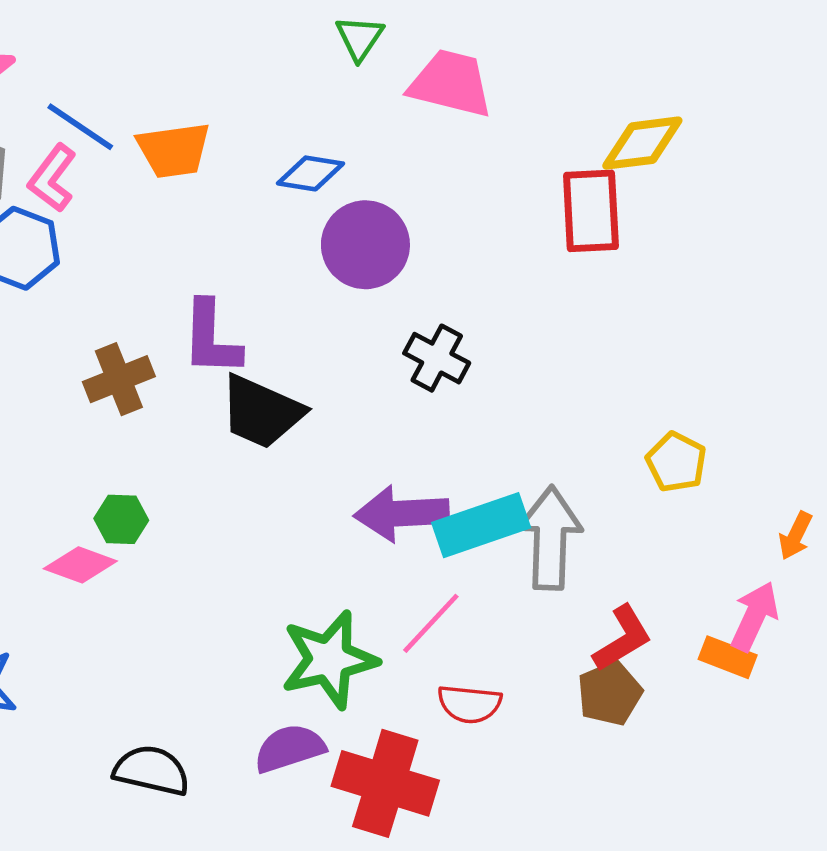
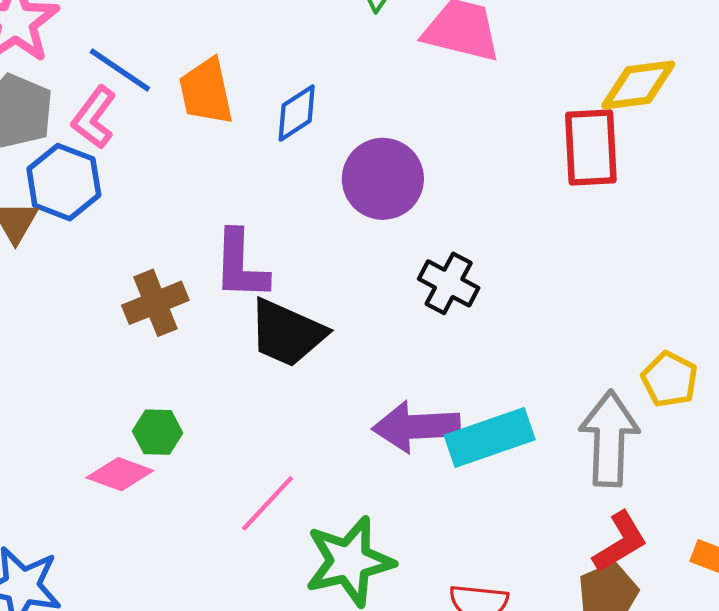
orange trapezoid: (174, 150) -> (206, 92), turned 86
blue diamond: (311, 173) -> (297, 113), moved, turned -42
gray arrow: (550, 538) -> (609, 439), moved
pink line: (431, 623) -> (268, 503), moved

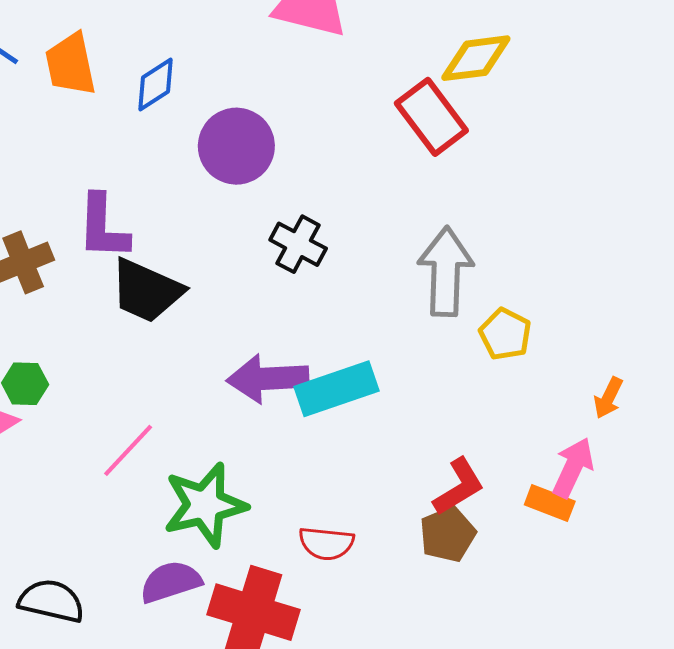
red rectangle: (591, 148) -> (431, 117), turned -34
gray arrow: (609, 439) -> (446, 271), moved

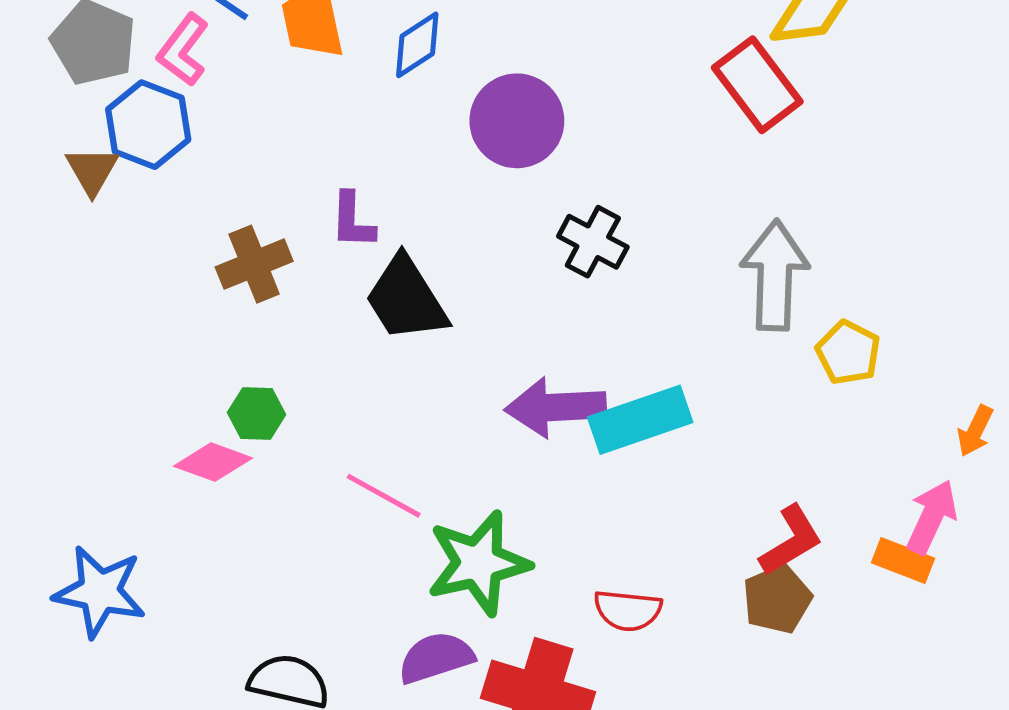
purple L-shape: (103, 227) -> (352, 220), size x0.7
black trapezoid: (146, 291) -> (406, 299), turned 34
pink line: (128, 450) -> (384, 496), turned 76

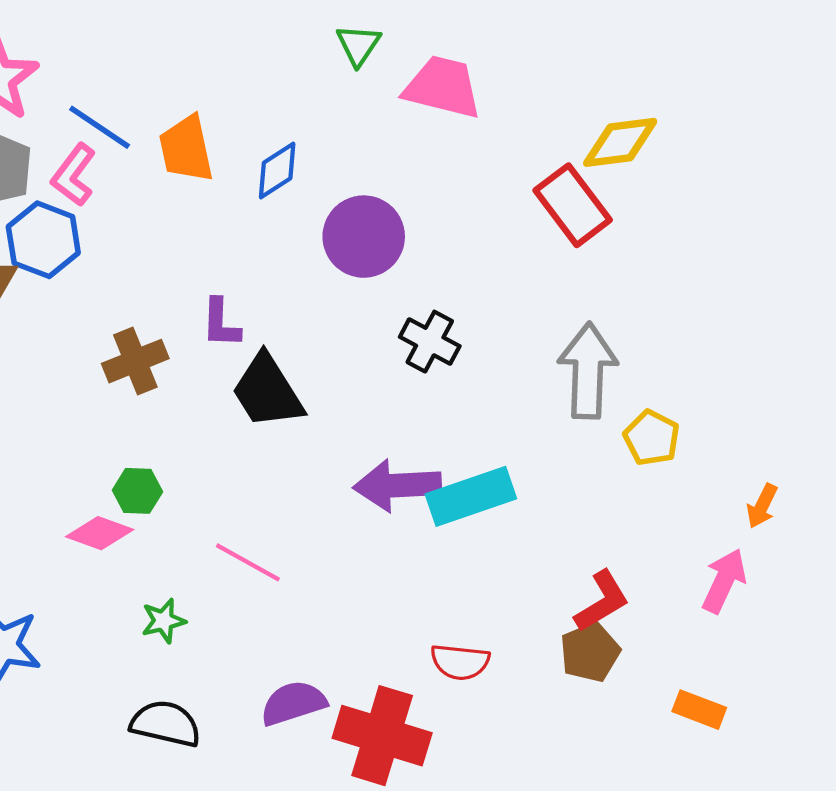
orange rectangle: (903, 561) -> (699, 710), moved
green star: (478, 563) -> (163, 621), moved, size x0.5

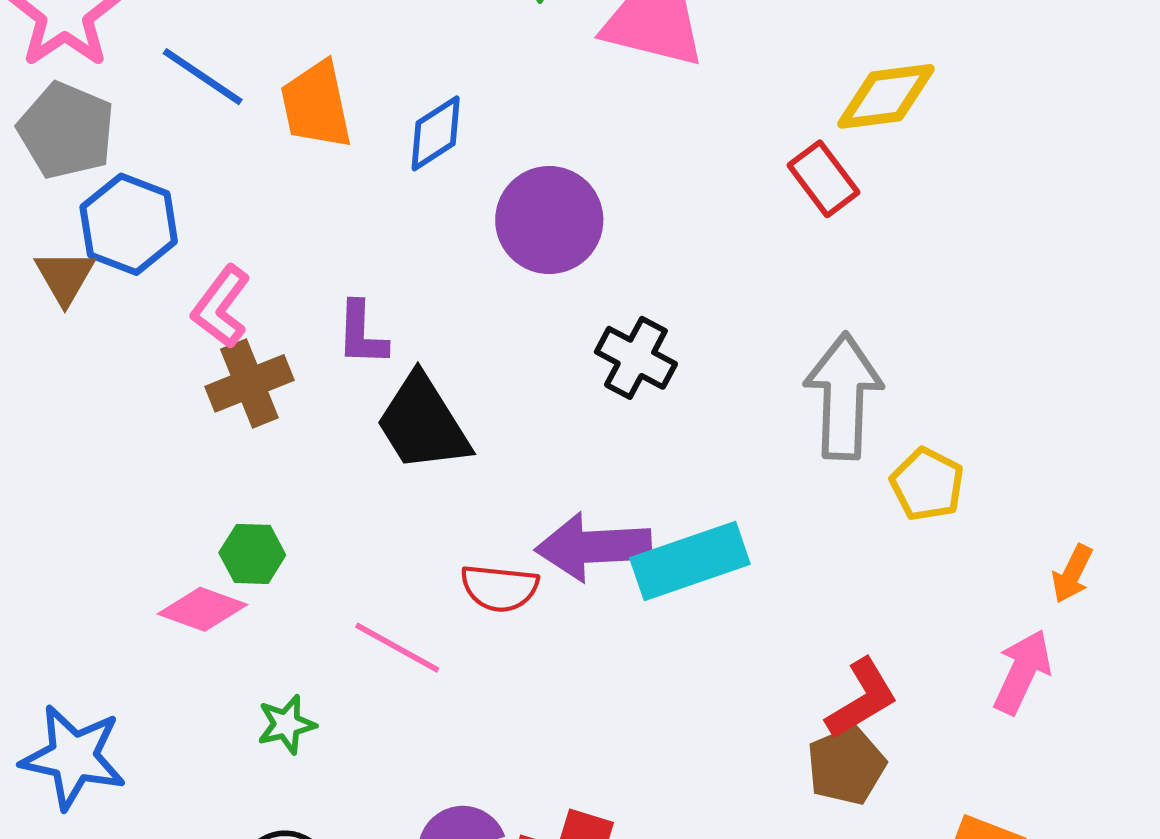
pink L-shape: (74, 175) -> (221, 307), moved
red rectangle: (573, 205) -> (823, 179), size x0.7
red semicircle: (460, 662) -> (500, 588), moved

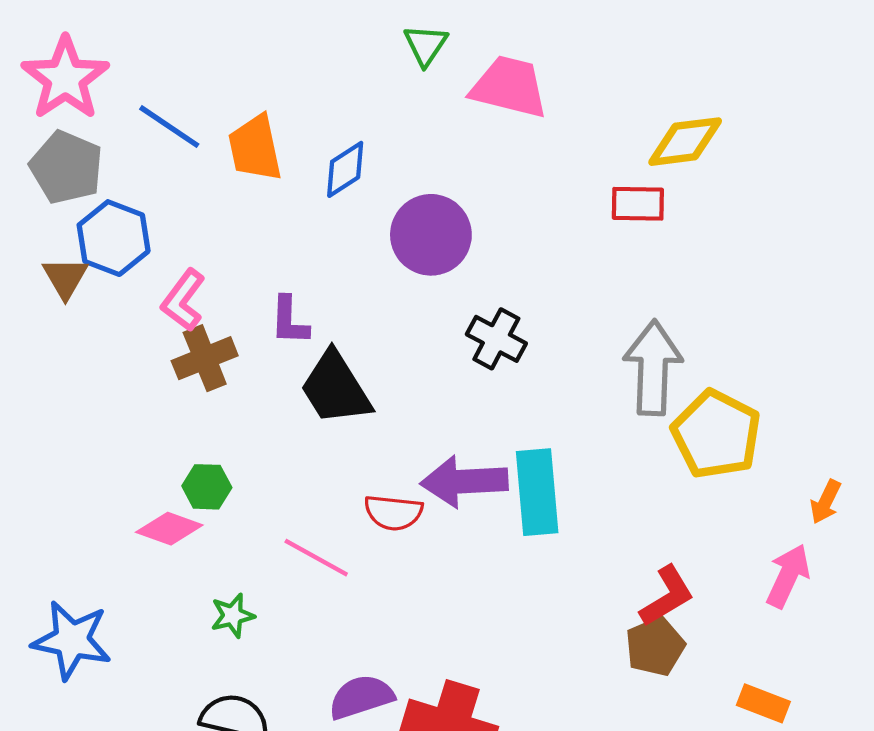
red rectangle: (823, 179) -> (638, 204), turned -52
yellow pentagon: (927, 484) -> (716, 434), size x1.6
cyan rectangle: (690, 561) -> (537, 492), turned -76

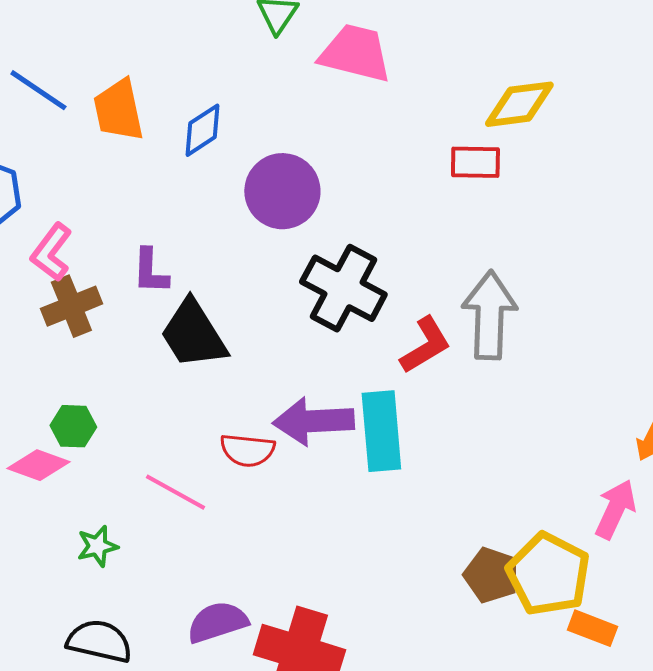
black cross: (496, 339) -> (343, 288), size x1.5
yellow pentagon: (716, 434) -> (548, 574), moved
red L-shape: (667, 596) -> (425, 345), moved
brown pentagon: (655, 647) -> (491, 575), turned -30

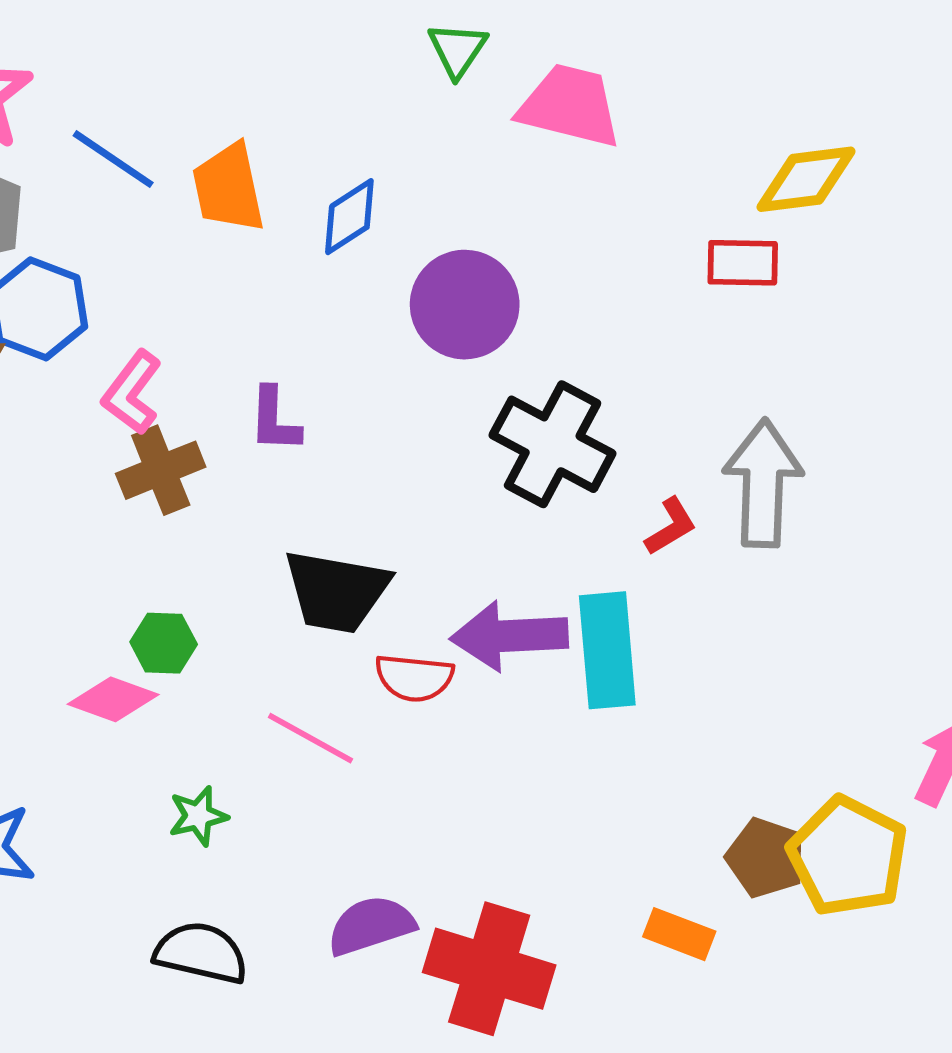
black trapezoid: (193, 334) -> (336, 591), moved, turned -48
red L-shape: (425, 345) -> (671, 526), size x0.7
orange rectangle: (592, 628) -> (679, 934), moved

